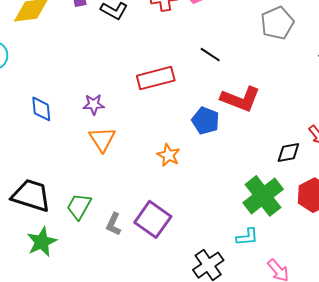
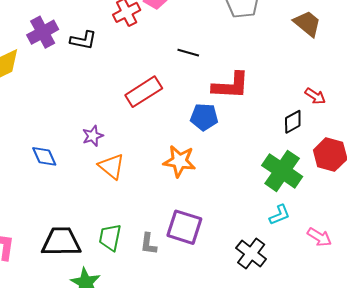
orange star: (168, 155) -> (179, 161), size x1.4

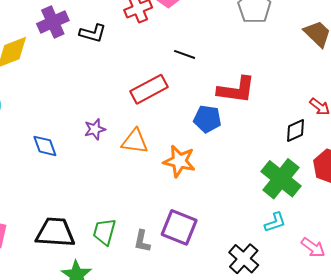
black line: (188, 53) -> (185, 54), moved
orange triangle: (111, 166) -> (135, 141), moved, turned -36

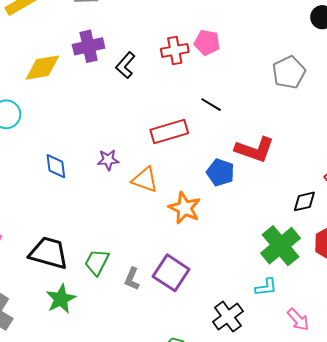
black L-shape: (93, 33) -> (125, 65), turned 104

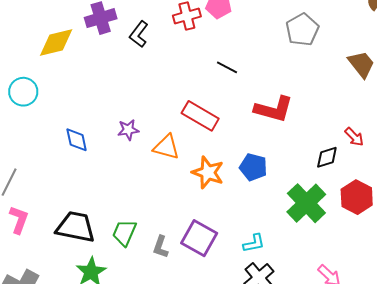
red rectangle: (169, 131) -> (200, 116), moved, turned 51
blue pentagon: (220, 172) -> (253, 167), moved
cyan L-shape: (266, 287) -> (254, 243), moved

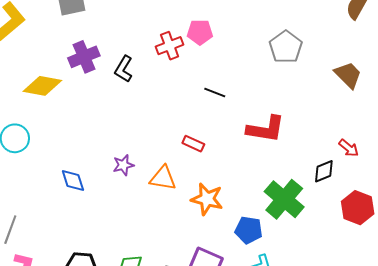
yellow diamond: (56, 43) -> (42, 86), turned 30
red rectangle: (200, 116) -> (193, 144), size x0.6
blue pentagon: (253, 167) -> (249, 230), moved
green cross: (306, 203) -> (284, 199), moved

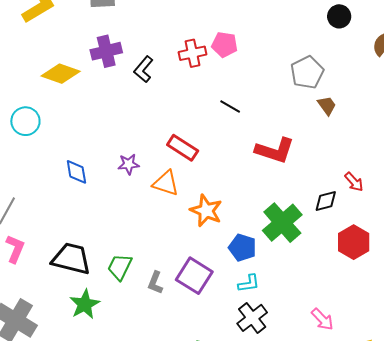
brown trapezoid: (348, 75) -> (327, 106), moved, size x0.7
red rectangle: (193, 144) -> (183, 148), moved, size x1.4

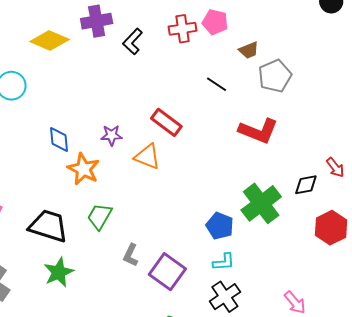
gray pentagon: (307, 72) -> (275, 76), moved
brown trapezoid: (327, 106) -> (249, 50), moved, turned 100
orange star: (206, 211) -> (83, 169), moved
green trapezoid: (120, 267) -> (100, 216), moved
purple square: (194, 276) -> (167, 272), moved

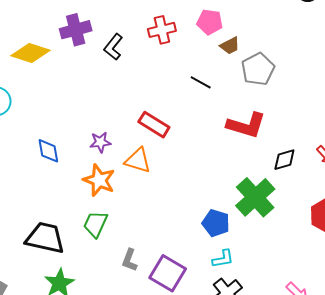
pink pentagon: (215, 22) -> (210, 22), moved
orange star: (83, 169) -> (99, 180), moved
black diamond: (306, 185) -> (284, 160), moved

